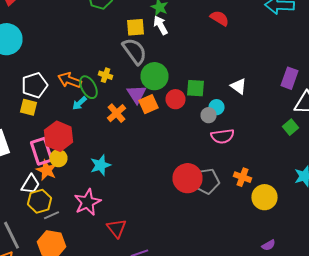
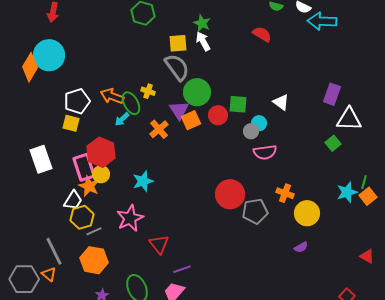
gray pentagon: (206, 181) -> (255, 211), moved
purple semicircle: (268, 245) -> (301, 247), moved

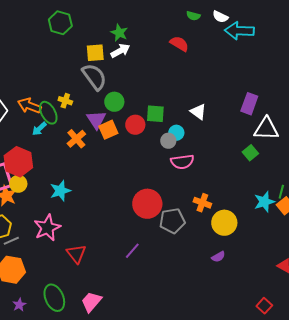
white arrow: (203, 41) -> (120, 51), turned 90
green circle: (197, 92) -> (114, 102), size x0.7
purple line: (182, 269) -> (132, 251), moved, turned -30

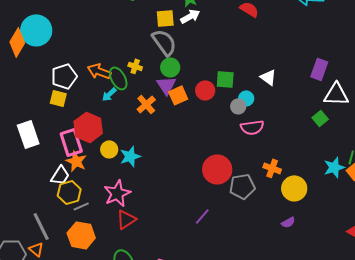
green circle: (114, 102) -> (170, 67), moved
yellow circle: (18, 184) -> (109, 149), moved
red triangle: (76, 254) -> (126, 219), moved, turned 35

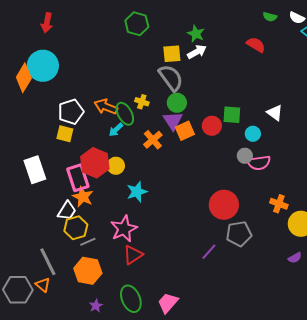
gray circle: (238, 106) -> (245, 156), moved
yellow circle: (109, 149) -> (116, 166), moved
gray pentagon: (242, 186) -> (239, 234), moved

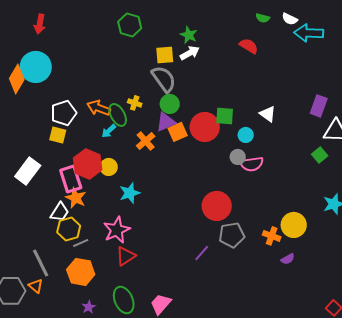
purple triangle: (173, 121) -> (166, 122), turned 40
red circle: (212, 126) -> (205, 127), size x1.5
white rectangle: (35, 170) -> (28, 171), turned 56
orange cross: (279, 204) -> (272, 236), moved

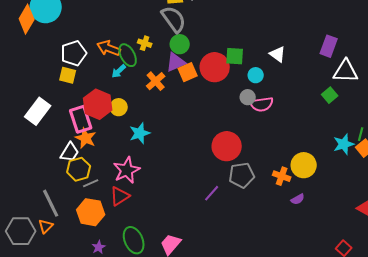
red triangle: (126, 256) -> (120, 196), moved
orange triangle: (36, 286) -> (46, 226), turned 35

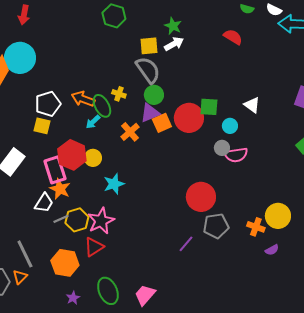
yellow hexagon: (79, 169) -> (77, 220), moved
gray line: (91, 183) -> (61, 219), moved

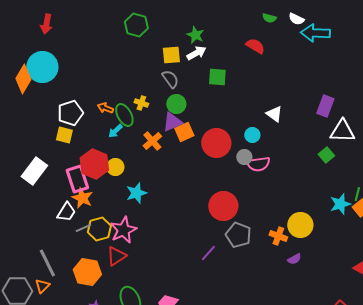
gray semicircle: (148, 70) -> (170, 79), size x0.7
orange arrow: (83, 99) -> (105, 108), size x0.7
green square: (209, 107) -> (217, 77), moved
red circle: (189, 118) -> (216, 143), moved
gray pentagon: (216, 226) -> (238, 235), turned 30

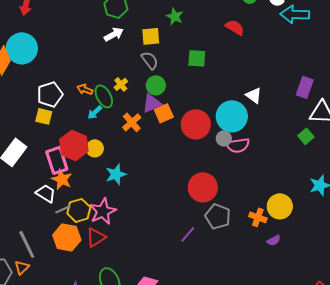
white arrow: (196, 53) -> (114, 34), moved
yellow cross: (141, 103) -> (121, 84), turned 32
cyan circle: (252, 135) -> (232, 116), size x2.0
white trapezoid: (66, 212) -> (46, 193), turned -90
orange hexagon: (87, 272) -> (67, 237), moved

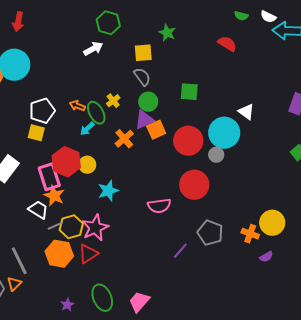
white arrow: (114, 34) -> (93, 49), moved
green square: (197, 58) -> (189, 92), moved
pink semicircle: (238, 145) -> (159, 206), moved
red circle: (203, 187) -> (194, 185), moved

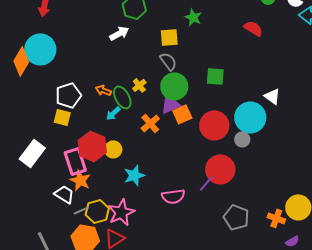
green circle: (148, 102) -> (174, 86), size x1.4
pink semicircle: (159, 206) -> (173, 196), moved
purple line: (180, 251) -> (206, 183), moved

